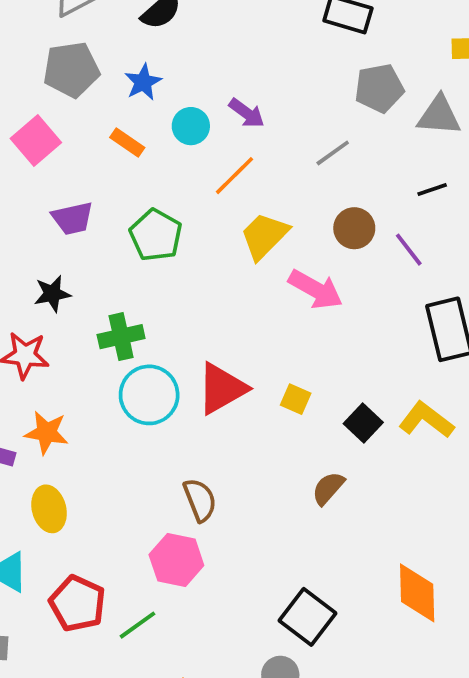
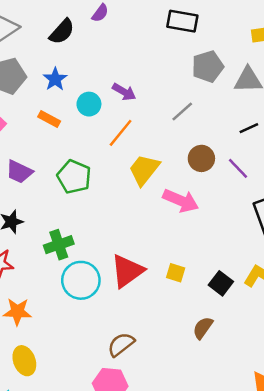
purple trapezoid: (73, 218) -> (19, 172), turned 44
brown semicircle: (200, 500) -> (121, 344), turned -100

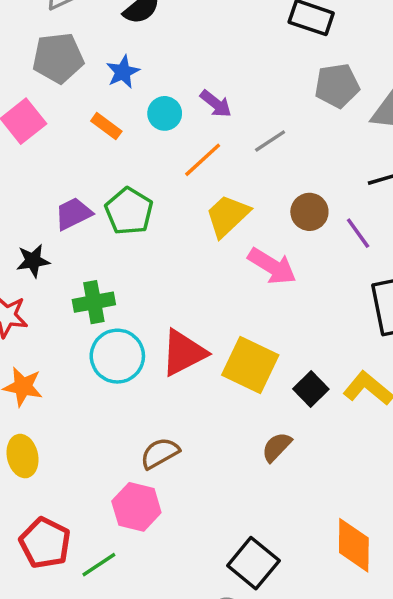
gray line: (182, 111) -> (270, 141), moved
purple trapezoid: (19, 172) -> (73, 214), moved, turned 120
yellow square: (176, 273) -> (250, 365), size x2.0

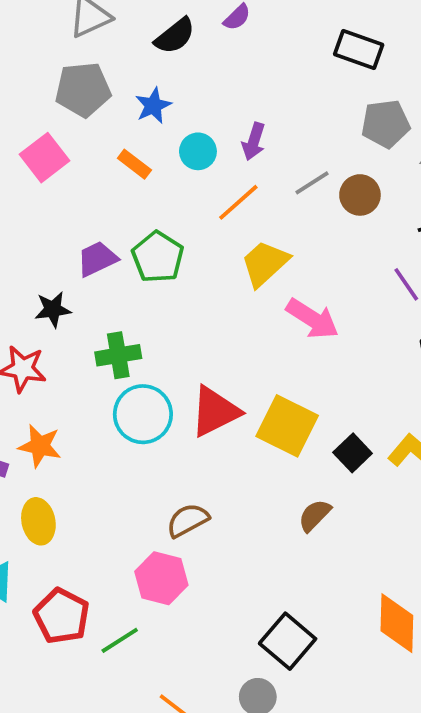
purple arrow: (216, 104) -> (254, 142), turned 68
brown circle: (309, 212) -> (360, 195), moved

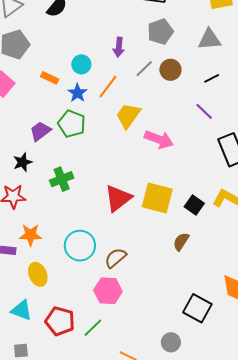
blue star: (153, 106) -> (77, 93), moved
gray pentagon: (386, 124) -> (160, 32), moved
purple arrow: (254, 142) -> (119, 47), moved
cyan circle: (143, 414) -> (80, 246), moved
black square: (288, 641) -> (197, 308), moved

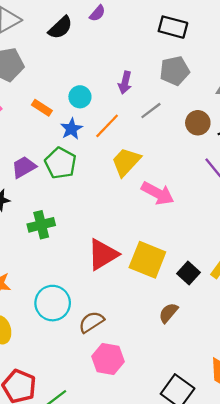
brown circle: (170, 70) -> (198, 123), moved
pink hexagon: (108, 291) -> (108, 359), moved

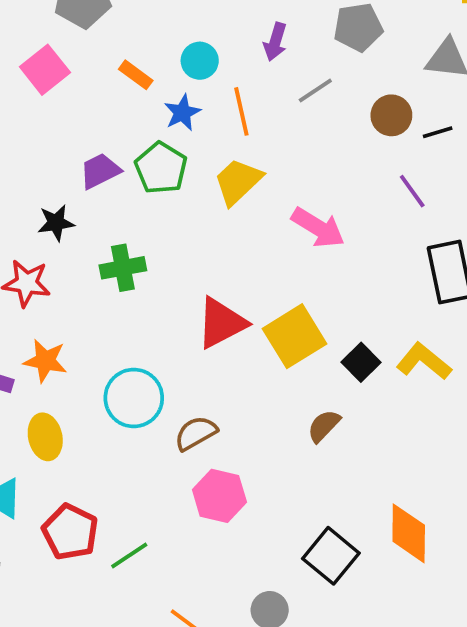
orange line: (107, 126) -> (241, 111), turned -60
yellow trapezoid: (126, 162) -> (238, 182), moved
yellow square: (147, 260) -> (295, 336), turned 33

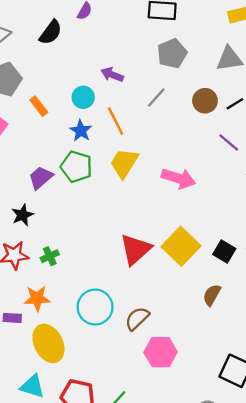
purple arrow: (275, 42) -> (112, 75), moved, turned 110
orange rectangle: (136, 75) -> (39, 106), moved, turned 30
green cross: (123, 268) -> (50, 256), moved, size x0.7
yellow ellipse: (45, 437) -> (48, 343), size x1.4

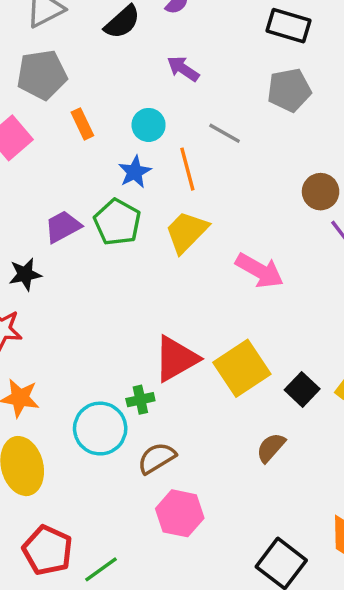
purple arrow: (112, 75) -> (183, 69), moved
gray line: (156, 97) -> (225, 133), moved, turned 65
brown circle: (205, 101) -> (321, 192), moved
green cross: (50, 256) -> (140, 400), moved

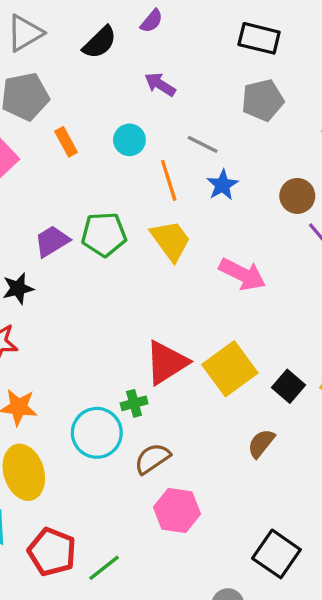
blue star: (135, 172) -> (222, 185), moved
green pentagon: (117, 222) -> (104, 234), turned -30
yellow trapezoid: (186, 232) -> (171, 241), turned 102

